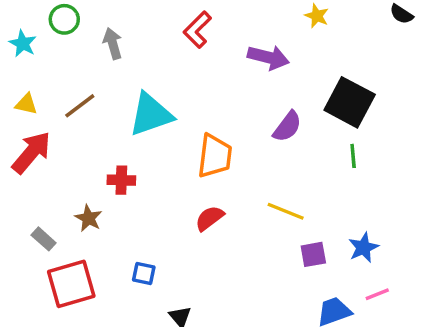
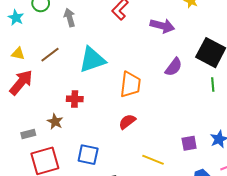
yellow line: (286, 211) -> (153, 160), moved
gray rectangle: (44, 239) -> (28, 134), turned -56
blue square: (144, 274) -> (88, 155), size x1.5

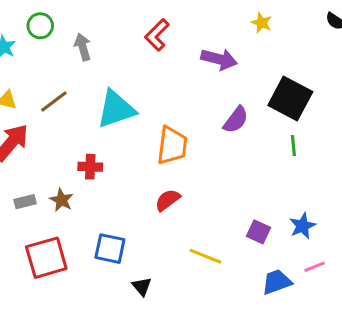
gray rectangle: (28, 134) -> (25, 202), moved
purple square: (189, 143) -> (259, 232), turned 35

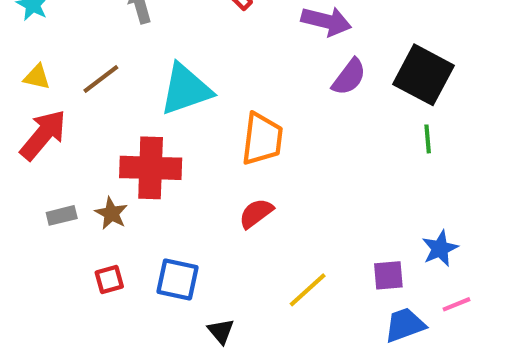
purple semicircle: (236, 120) -> (349, 77), moved
red cross: (90, 167) -> (151, 168), size x1.8
purple square: (259, 232) -> (388, 275), moved, turned -30
yellow line: (205, 256) -> (308, 290), turned -64
red square: (46, 258) -> (109, 279), moved, size x0.5

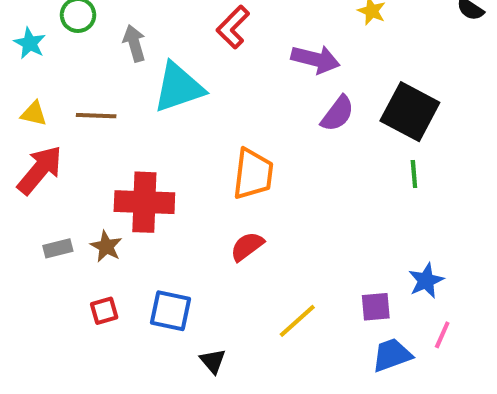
brown line: (101, 79) -> (96, 116), turned 39
cyan triangle: (186, 89) -> (179, 87), moved
pink line: (457, 304) -> (442, 335), turned -44

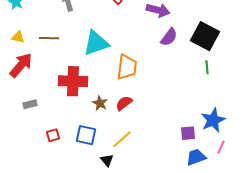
cyan triangle: (179, 87) -> (96, 43), moved
brown star: (106, 246) -> (100, 103), moved
blue star: (426, 281) -> (213, 120), size x1.4
yellow line: (297, 321) -> (122, 139), moved

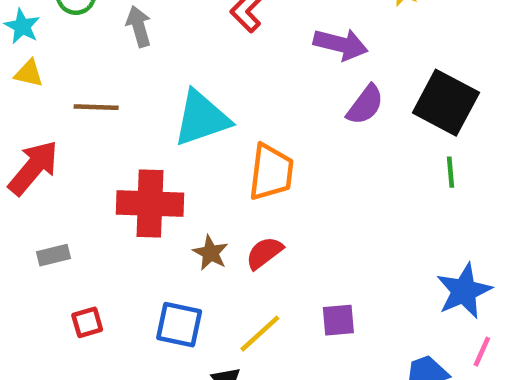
yellow triangle: (18, 37) -> (29, 73), moved
purple square: (188, 133) -> (338, 320), moved
red square: (53, 135) -> (87, 322), moved

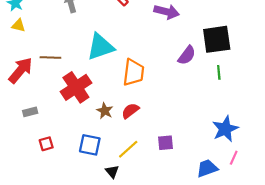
black square: (446, 103) -> (217, 39), turned -36
purple semicircle: (365, 105) -> (187, 55), moved
brown line: (96, 107) -> (50, 57), moved
red cross: (150, 204) -> (76, 87), turned -36

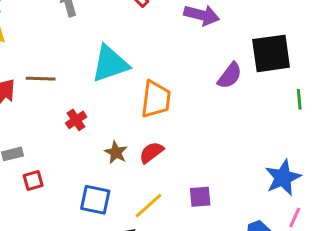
green line: (219, 72) -> (299, 99), moved
red cross: (76, 87) -> (76, 120), size x0.5
red square: (46, 144) -> (33, 181), moved

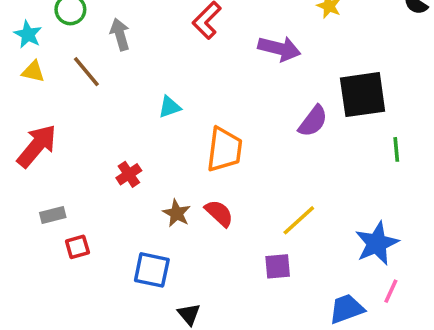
cyan triangle: (110, 64) -> (170, 107), size x0.5
brown line: (41, 79) -> (86, 72), moved, turned 48
red semicircle: (151, 152) -> (219, 213), turned 80
yellow line: (148, 206) -> (299, 220), moved

